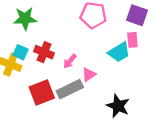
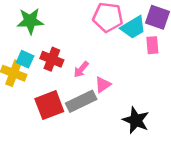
cyan trapezoid: (119, 52) -> (133, 27), moved

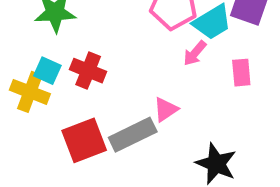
pink rectangle: (152, 45) -> (241, 73), moved
pink arrow: (81, 69) -> (195, 53), moved

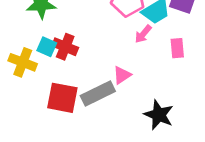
cyan square: (47, 71) -> (47, 47), moved
red square: (84, 140) -> (62, 98), turned 32

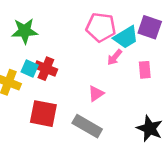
gray rectangle: (98, 94) -> (87, 126), moved, turned 56
black star: (159, 115) -> (150, 129), moved

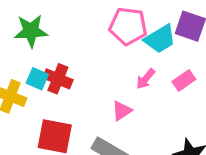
pink arrow: (115, 57) -> (146, 79), moved
pink rectangle: (145, 70) -> (184, 80), turned 60

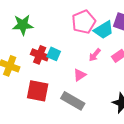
pink pentagon: (128, 26) -> (84, 22), turned -30
cyan square: (37, 79) -> (54, 54), moved

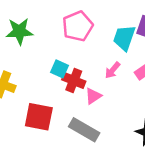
pink pentagon: (84, 22) -> (78, 26), moved
cyan trapezoid: (104, 30) -> (124, 38), turned 140
red cross: (40, 55) -> (74, 81), moved

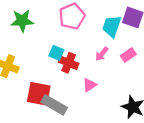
pink triangle: (93, 96) -> (90, 85), moved
gray rectangle: (84, 130) -> (54, 105), moved

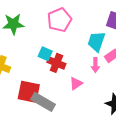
cyan trapezoid: (112, 26) -> (96, 41), moved
pink arrow: (102, 54) -> (95, 65), moved, turned -40

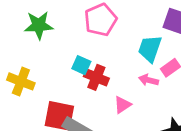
pink arrow: (95, 65) -> (149, 80), turned 104

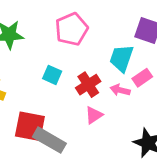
red cross: (96, 77) -> (88, 85), moved, turned 35

